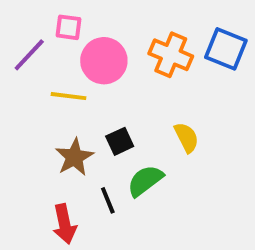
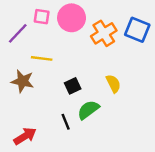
orange cross: (171, 55) -> (104, 33), turned 35
pink circle: (104, 61) -> (72, 18), moved
brown star: (74, 157) -> (23, 81), moved, turned -30
red arrow: (65, 224) -> (25, 136), moved, turned -110

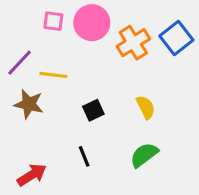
blue square: (137, 30) -> (176, 38), turned 30
purple line: (18, 33) -> (20, 63), moved
green semicircle: (88, 110) -> (144, 155), moved

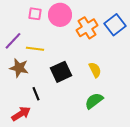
black square: (93, 110) -> (61, 72), size x1.5
black line: (84, 156) -> (36, 94), moved

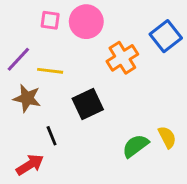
orange cross: (87, 28) -> (122, 58), moved
yellow semicircle: (95, 70) -> (167, 137), moved

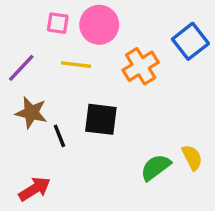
yellow line: (50, 71) -> (76, 65), moved
black square: (88, 104) -> (101, 119), turned 32
black line: (52, 136) -> (59, 136), moved

